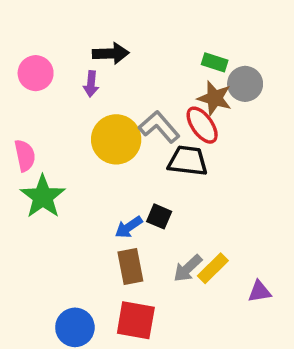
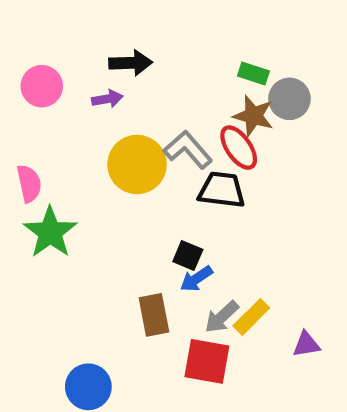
purple arrow: (91, 84) -> (107, 99), turned -105
blue arrow: (129, 227) -> (196, 279), moved
red square: (136, 320) -> (207, 361), moved

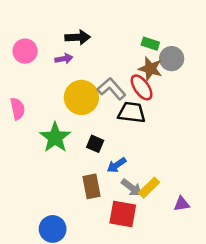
green star: (50, 232) -> (55, 138), moved
black square: (188, 256) -> (95, 144), moved
gray arrow: (222, 317) -> (132, 188), turned -100

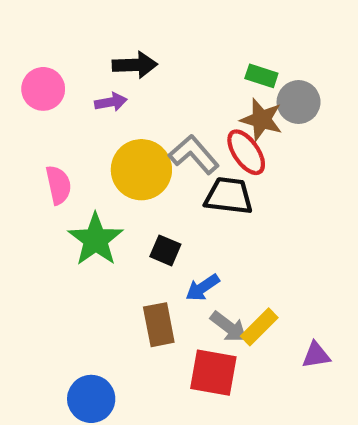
pink semicircle: (18, 109) -> (58, 185), moved

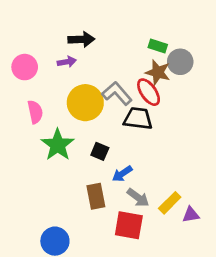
pink circle: (43, 89) -> (25, 67), moved
yellow rectangle: (259, 327) -> (170, 203), moved

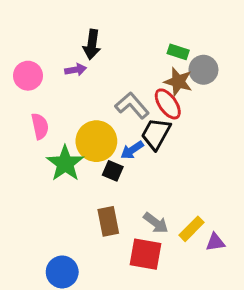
black arrow: (81, 39) -> (92, 44), turned 100
yellow circle: (85, 103) -> (96, 141), moved
black trapezoid: (138, 118) -> (156, 134), turned -68
blue arrow: (122, 174) -> (132, 150), moved

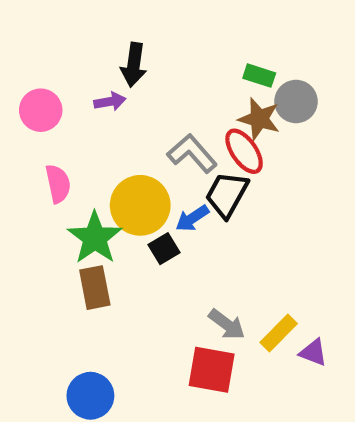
black square: (113, 171) -> (164, 249), turned 36
brown rectangle: (108, 221) -> (95, 288), moved
purple triangle: (215, 242) -> (313, 352), turned 30

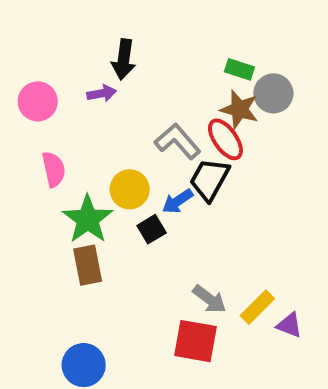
yellow circle: (140, 205) -> (130, 189), size x0.7

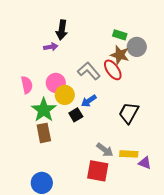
pink circle: (38, 101) -> (56, 83), moved
black trapezoid: (209, 179) -> (129, 113), moved
yellow rectangle: (257, 307) -> (129, 154), turned 48

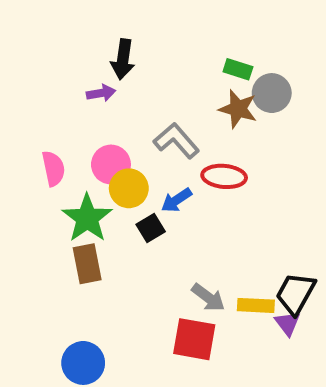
red ellipse: (113, 70) -> (224, 176), moved, turned -50
black trapezoid: (129, 113) -> (296, 293), moved
purple triangle: (145, 163) -> (288, 323), turned 32

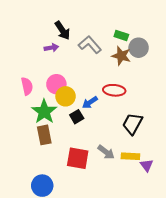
black arrow: (123, 59) -> (62, 30), turned -42
gray L-shape: (176, 141) -> (90, 45), moved
black trapezoid: (296, 293) -> (132, 124), moved
red square: (194, 339) -> (78, 158), moved

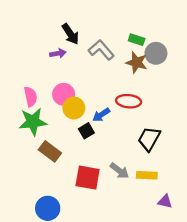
green star: (44, 112) -> (33, 122), moved, turned 30
brown rectangle: (44, 135) -> (50, 151), turned -42
purple triangle: (147, 165) -> (165, 201), moved, turned -40

